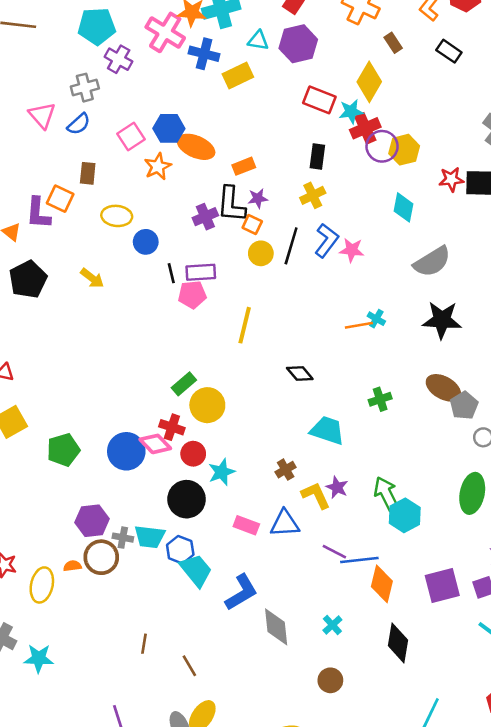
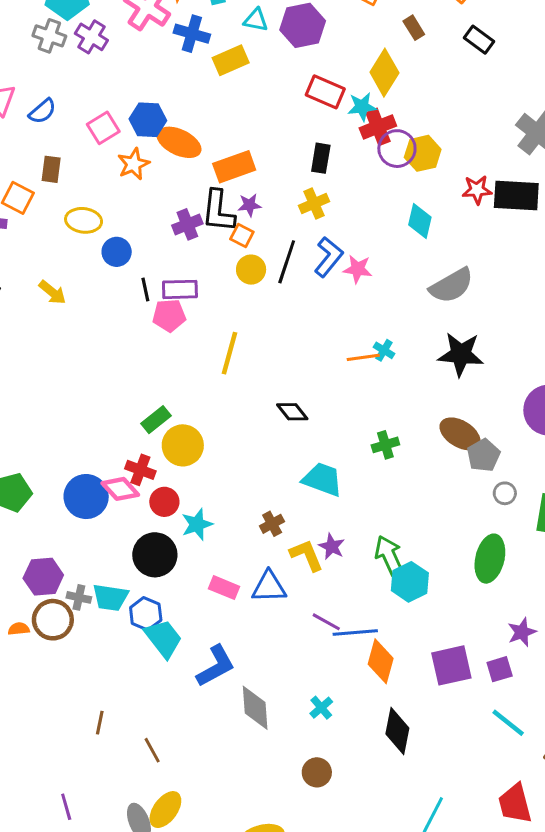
gray cross: (85, 88) -> (49, 36), moved, turned 32
orange rectangle: (244, 166) -> (234, 167), size x1.5

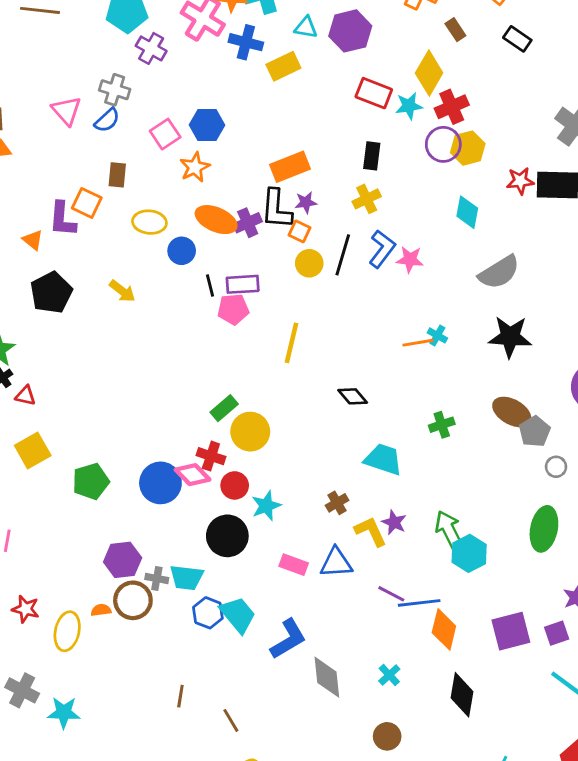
gray cross: (49, 36) -> (115, 90), moved
red cross: (378, 127) -> (452, 107), moved
orange ellipse: (179, 142) -> (216, 220), moved
blue hexagon: (146, 614) -> (208, 613), moved

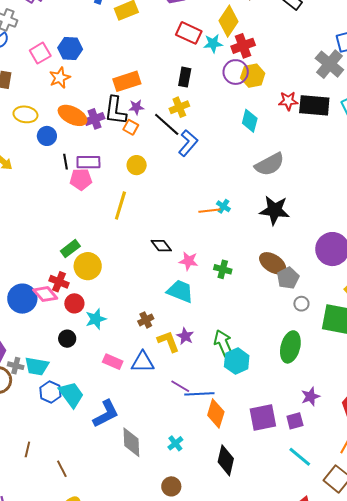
black line: (343, 255) -> (167, 124), moved, turned -68
pink star: (410, 259) -> (189, 261), moved
yellow circle: (309, 263) -> (137, 165), moved
green cross: (442, 425) -> (223, 269), turned 30
black circle: (227, 536) -> (67, 339), size x0.6

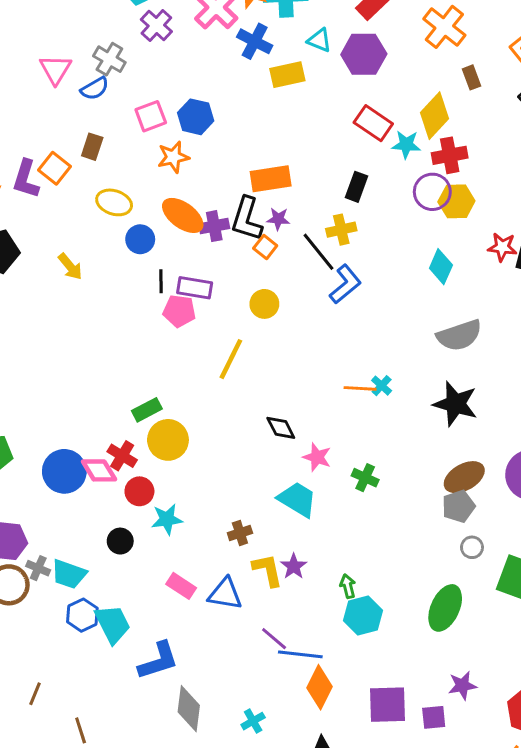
brown ellipse: (273, 263) -> (464, 477), moved, turned -72
green arrow: (223, 343) -> (348, 586), size x0.6

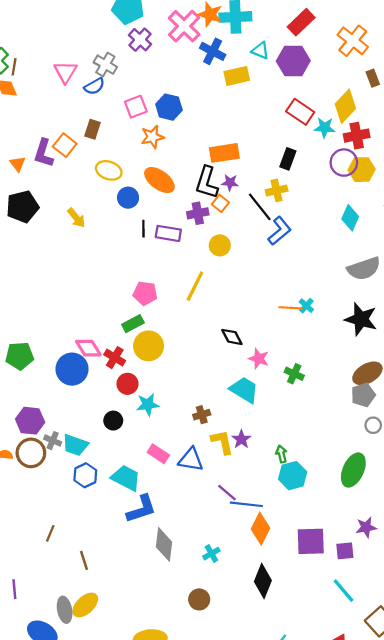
purple cross: (214, 226) -> (198, 213), moved
pink pentagon: (179, 311) -> (145, 293), moved
pink diamond: (99, 470) -> (88, 348), moved
cyan trapezoid: (113, 624) -> (126, 478), moved, turned -36

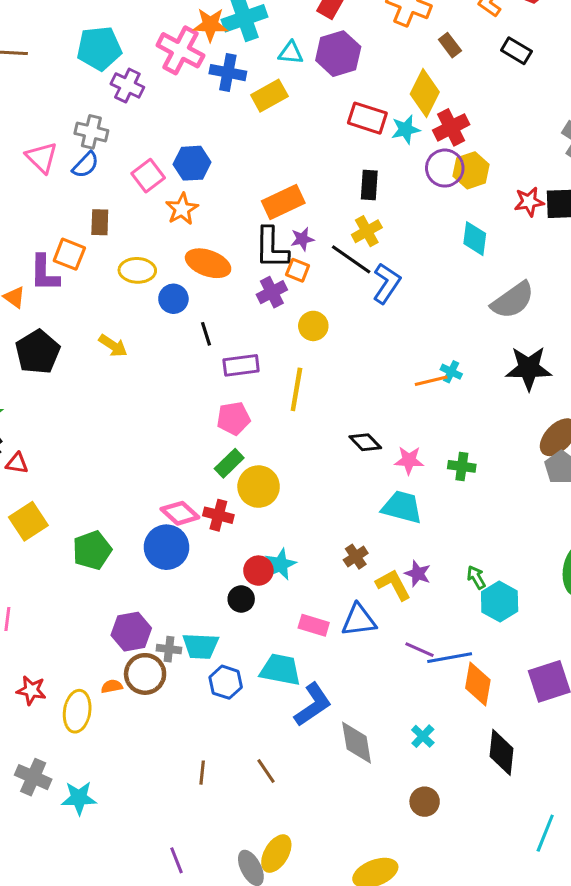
purple rectangle: (168, 233) -> (241, 365), moved
red circle: (127, 384) -> (258, 571), moved
brown line: (84, 560) -> (266, 771), moved

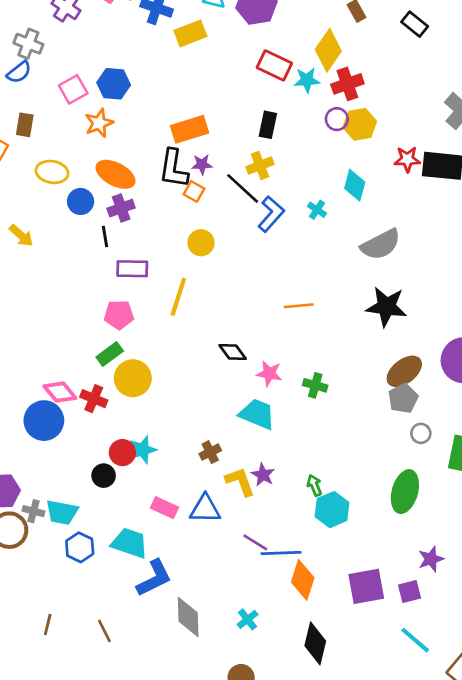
purple circle: (445, 168) -> (337, 119), size x0.7
purple cross: (272, 292) -> (121, 208), moved
cyan cross: (451, 372) -> (317, 210), moved

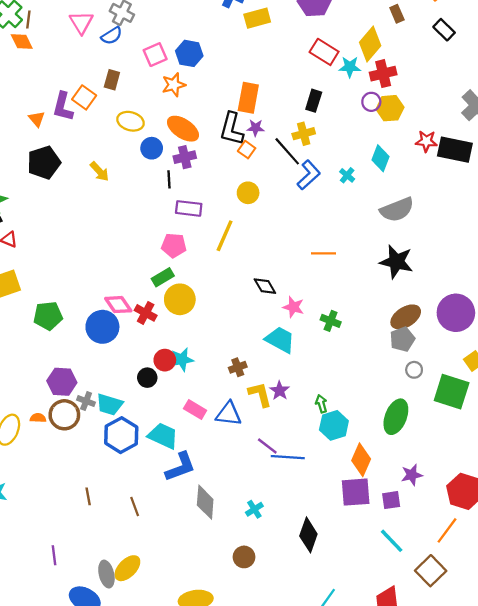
orange rectangle: (190, 129) -> (248, 98), turned -68
blue hexagon: (80, 547) -> (121, 435), size x1.4
orange diamond: (303, 580) -> (361, 460), moved
brown line: (48, 625) -> (88, 496), turned -30

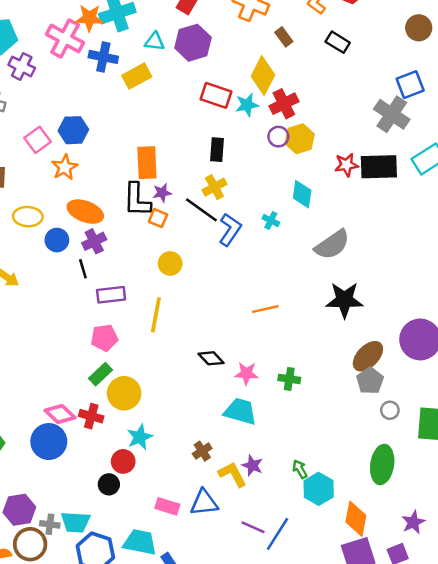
cyan star: (182, 360) -> (140, 437), moved
blue line: (288, 457) -> (277, 534), turned -48

